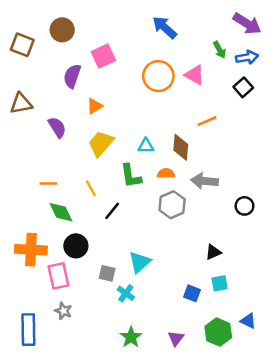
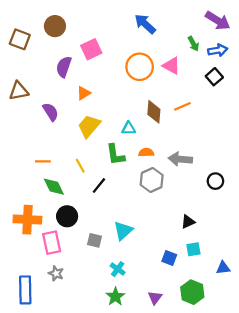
brown diamond: (181, 147) -> (154, 112), moved
cyan cross: (126, 293) -> (118, 269), moved
blue triangle: (248, 321) -> (223, 268), moved, turned -32

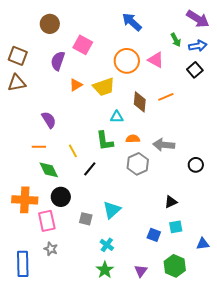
brown square: (20, 39) -> (18, 56), moved
pink square: (91, 49) -> (83, 45), turned -36
purple semicircle: (51, 112) -> (49, 120), moved
yellow trapezoid: (89, 126) -> (104, 87), moved, turned -150

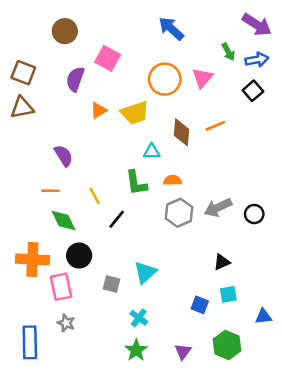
pink triangle: (156, 60) -> (202, 78), turned 42
gray arrow: (164, 145) -> (218, 208), moved, turned -30

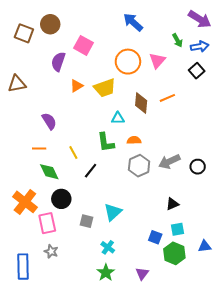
brown square: (23, 73) -> (24, 33), moved
orange cross: (32, 259) -> (25, 202), turned 35
green hexagon: (227, 345) -> (174, 253), moved

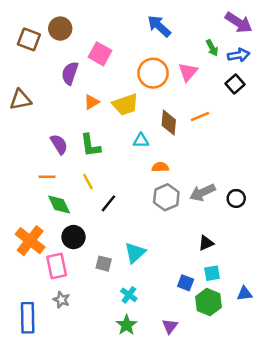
green L-shape: (106, 142) -> (90, 145), moved

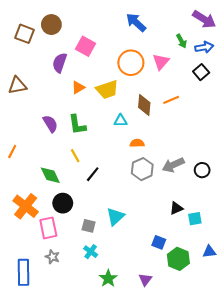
orange line: (47, 177) -> (12, 152), moved, turned -64
cyan square: (212, 273) -> (195, 219), moved
cyan cross: (129, 295) -> (91, 252), moved

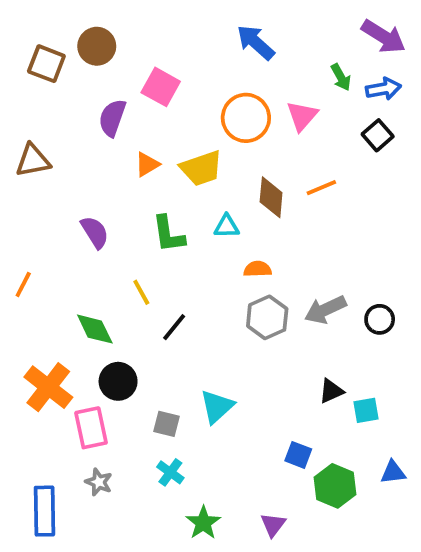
green L-shape: (77, 125) -> (168, 234), moved

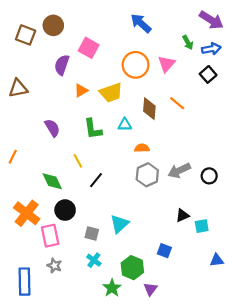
orange line: (321, 188) -> (177, 103), turned 63
green hexagon: (335, 486) -> (132, 268), moved

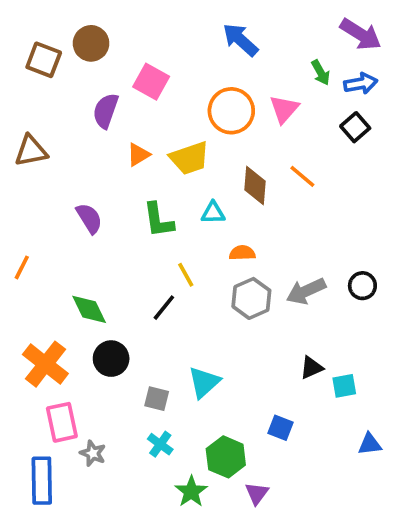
yellow line: (78, 161) -> (186, 275), moved
black circle: (209, 176) -> (362, 286), moved
pink rectangle: (50, 236) -> (62, 422), moved

